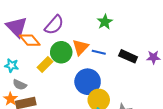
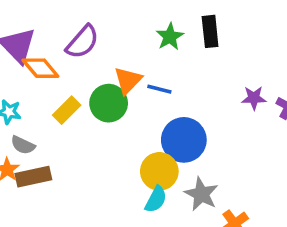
green circle: (61, 52) -> (109, 103), moved
black rectangle: (128, 56) -> (210, 31), moved, turned 60
blue circle: (88, 82) -> (184, 140), moved

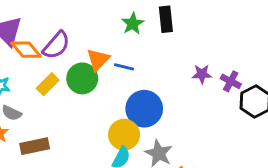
purple semicircle: (82, 42) -> (56, 45), moved
brown rectangle: (33, 177) -> (35, 146), moved

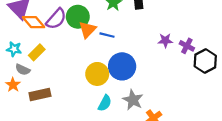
green circle: (82, 78) -> (78, 17), moved
yellow rectangle: (48, 84) -> (37, 52), moved
yellow circle: (124, 135) -> (97, 74), moved

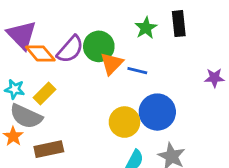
gray semicircle: (23, 70) -> (26, 116), size x1.6

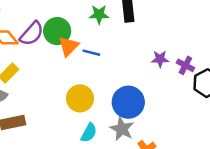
green star: (146, 28) -> (99, 15), turned 30
blue circle: (157, 112) -> (128, 102), moved

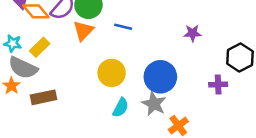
orange triangle: (69, 46) -> (83, 31), moved
purple cross: (185, 65) -> (218, 84), moved, turned -30

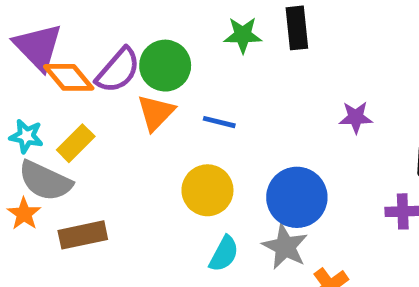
blue line: (123, 27) -> (219, 122), moved

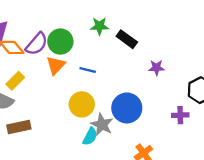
black rectangle: (297, 28) -> (127, 39), moved, turned -48
gray star: (285, 247) -> (102, 125), moved

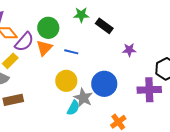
purple semicircle: (37, 44) -> (24, 42), moved
purple cross: (180, 115) -> (149, 90), size x1.6

